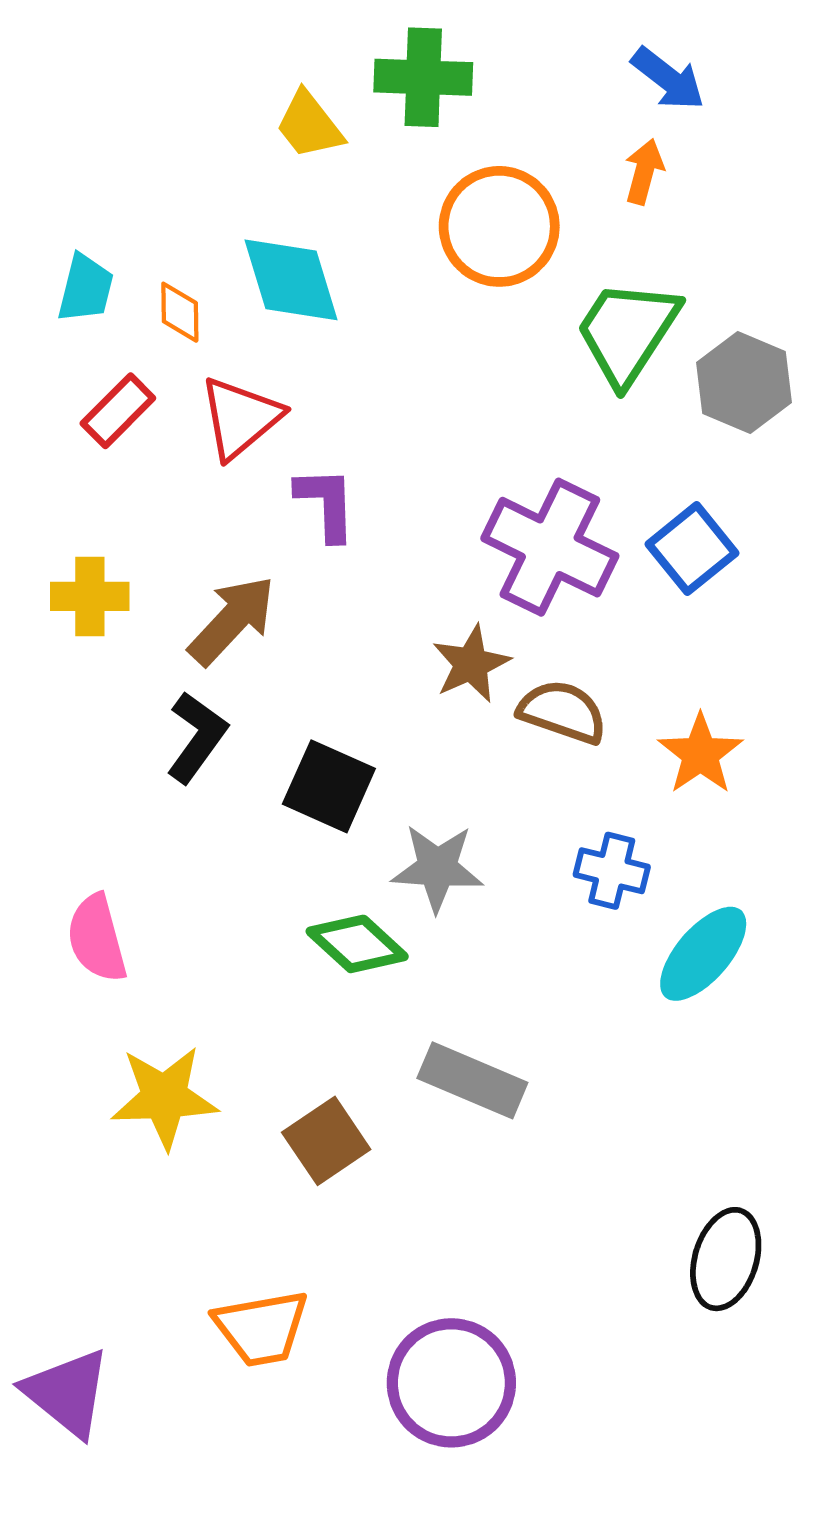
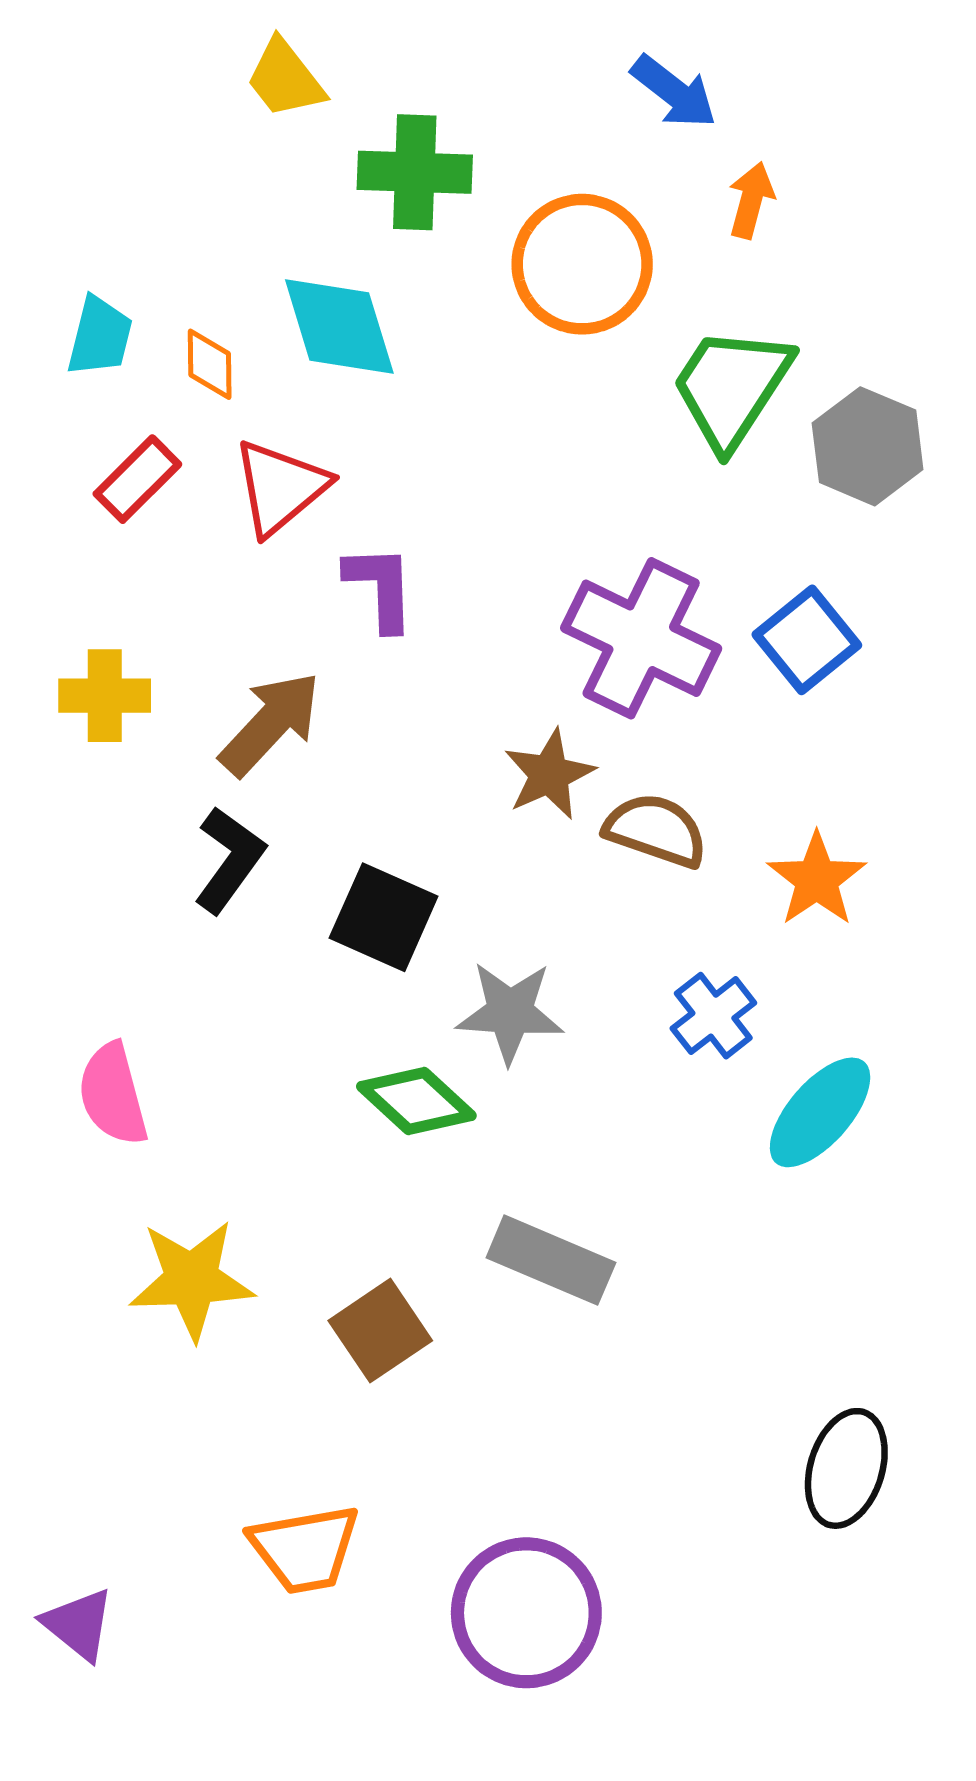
green cross: (423, 77) -> (415, 172), moved
blue arrow: (668, 79) -> (674, 92), moved
yellow trapezoid: (309, 125) -> (285, 79), moved
blue cross: (612, 871) -> (713, 1016), turned 38
purple triangle: (67, 1393) -> (78, 1624), size x0.7

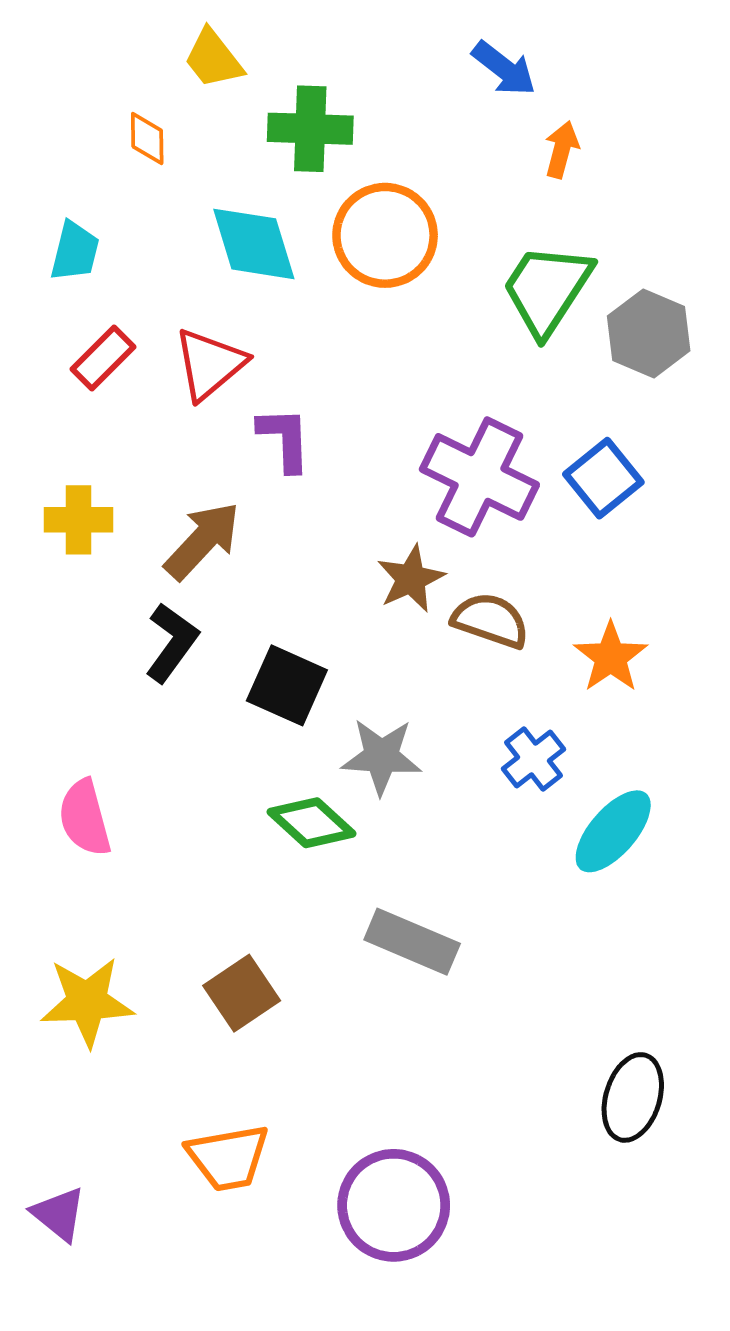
orange circle: (582, 264) -> (385, 235), moved
orange diamond: (210, 364) -> (147, 138), moved
yellow star: (192, 1280) -> (87, 1002), moved
brown square: (380, 1331) -> (242, 993), moved

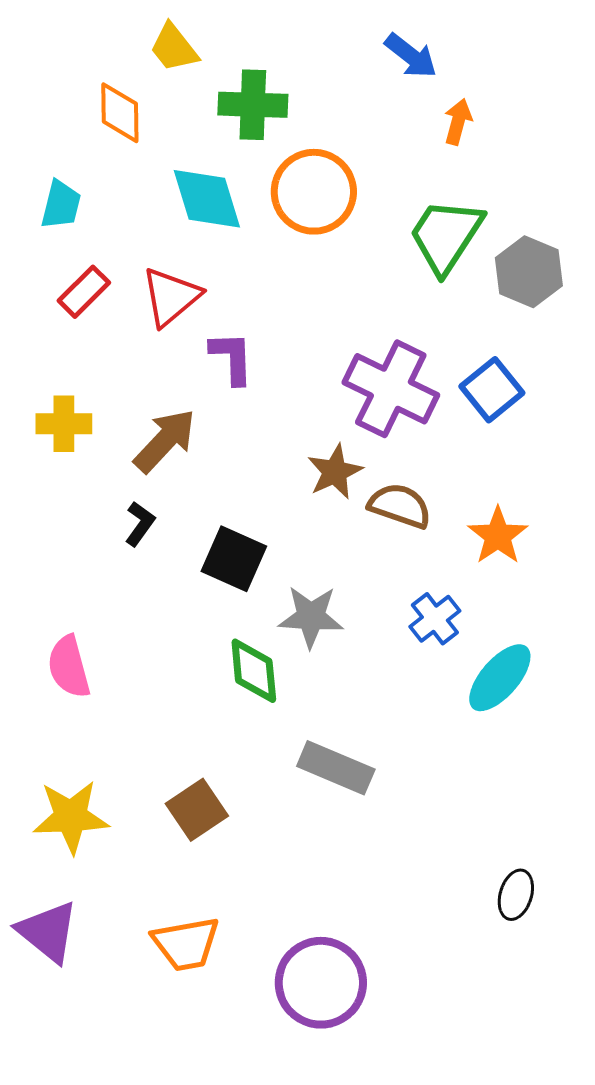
orange diamond: (147, 138) -> (120, 113), size x1.4
black L-shape: (172, 642) -> (140, 524), size x0.7
green diamond: (311, 823) -> (254, 671), turned 42
black ellipse: (633, 1097) -> (516, 895), size x0.7
purple triangle: (59, 1214) -> (48, 932), moved, size x1.4

